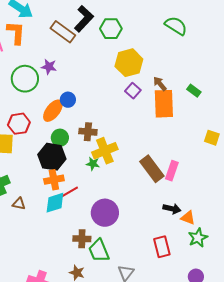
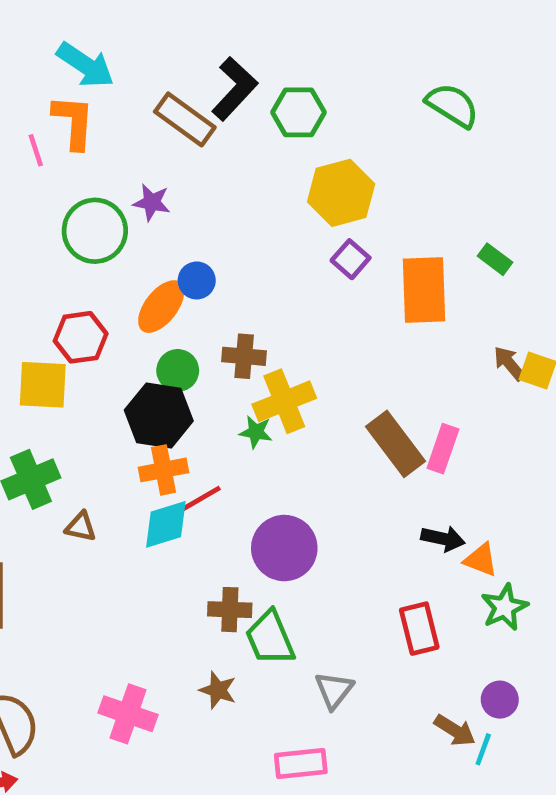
brown arrow: (160, 84) -> (509, 363), moved

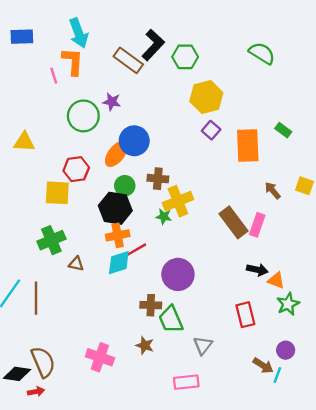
cyan arrow: (85, 65) -> (79, 33), turned 36
blue circle: (197, 280) -> (134, 141), size x1.6
brown arrow: (509, 363) -> (273, 190), moved

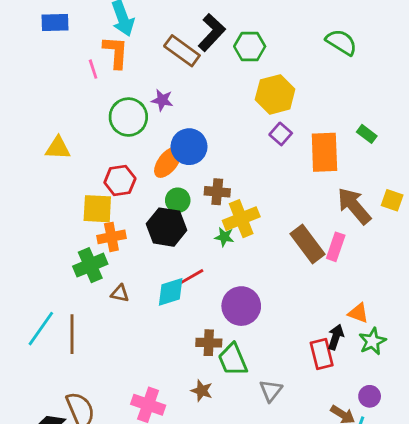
brown arrow: (273, 190) -> (354, 206), size x1.8
orange cross: (118, 235) -> (111, 237), moved
black arrow: (257, 270) -> (336, 337), moved, turned -84

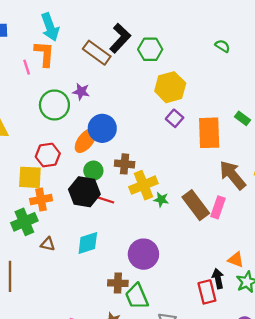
green semicircle: (341, 42) -> (222, 46), size x0.6
green star: (224, 237) -> (161, 200), moved
red line: (192, 276) -> (105, 200), moved, turned 48
black arrow: (336, 337) -> (218, 279), turned -30

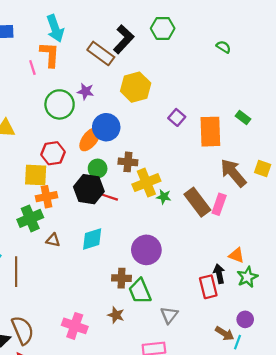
green hexagon: (150, 49) -> (163, 28), moved
yellow hexagon: (170, 87) -> (136, 87), moved

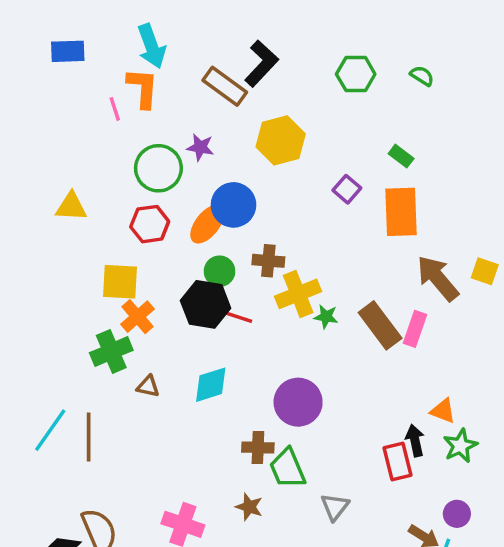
green hexagon: (163, 28) -> (356, 74), moved
green rectangle: (243, 117) -> (401, 156), moved
red hexagon: (53, 153) -> (150, 224), moved
orange cross: (47, 197) -> (137, 317), turned -30

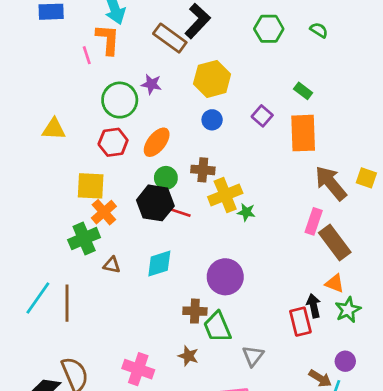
blue circle: (233, 205) -> (212, 120), moved, size x0.6
brown rectangle: (380, 325) -> (335, 242), moved

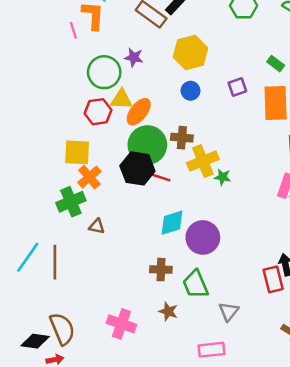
purple square: (262, 116) -> (237, 87), turned 30
yellow triangle: (54, 129) -> (121, 99), moved
green circle: (166, 178) -> (147, 145), size x1.8
cyan diamond: (159, 264) -> (172, 223), moved
brown cross: (195, 311) -> (161, 270), moved

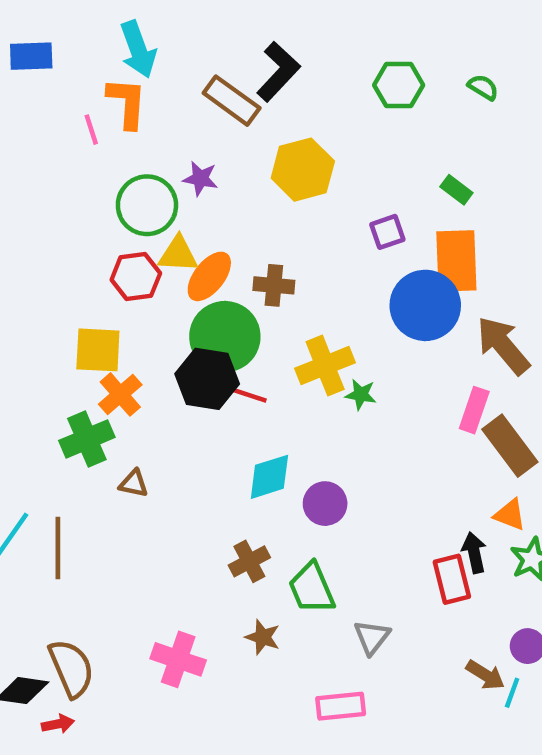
blue circle: (191, 91) -> (425, 305), moved, size x2.0
brown cross: (182, 138) -> (274, 285), moved
purple circle: (203, 237) -> (325, 504), size x0.7
brown cross: (161, 270) -> (249, 561), turned -30

